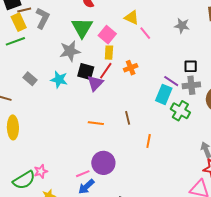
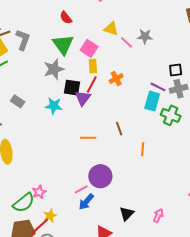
gray star: (182, 26) -> (145, 36), moved
cyan star: (59, 80) -> (54, 106), moved

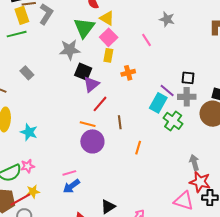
yellow triangle: (111, 29) -> (107, 18), moved
gray star: (145, 36) -> (167, 19), moved
red line: (92, 84) -> (100, 104), moved
cyan star: (54, 106) -> (29, 132), moved
purple circle: (100, 176) -> (92, 141), moved

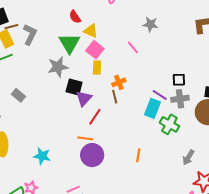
brown line: (120, 122) -> (115, 97), moved
cyan star: (29, 132) -> (42, 156), moved
gray arrow: (194, 162) -> (188, 157), moved, turned -126

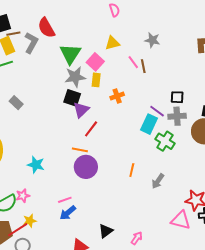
red semicircle: (75, 17) -> (46, 28), moved, size x1.5
yellow triangle: (91, 31) -> (112, 43), moved, turned -42
gray star: (58, 67) -> (75, 77), moved
brown line: (115, 97) -> (143, 66), moved
gray arrow: (188, 157) -> (158, 181), moved

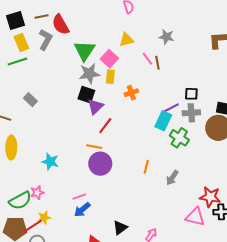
brown line: (13, 34) -> (42, 17), moved
purple line: (157, 111) -> (171, 108), turned -63

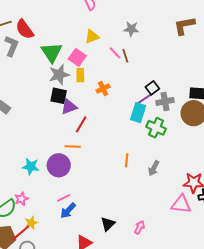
black square: (191, 94) -> (152, 88), moved, turned -32
purple triangle: (95, 107) -> (69, 107), turned 30
purple circle: (100, 164) -> (59, 165), moved

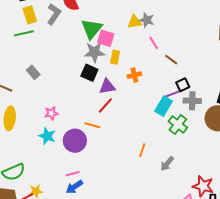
gray star: (131, 29) -> (147, 20), moved
brown line: (125, 56) -> (171, 60), moved, turned -48
pink square: (77, 57) -> (106, 38), moved, turned -30
purple triangle: (69, 107) -> (107, 87), moved
pink star: (21, 199) -> (51, 113), moved

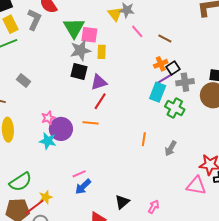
yellow triangle: (135, 22) -> (115, 14), turned -49
brown line: (171, 60) -> (165, 38), moved
orange cross: (134, 75) -> (161, 64), moved
purple circle: (75, 141) -> (61, 129), moved

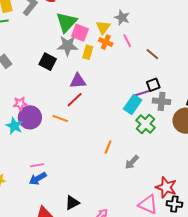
yellow triangle: (115, 14) -> (103, 27), moved
orange cross: (161, 64) -> (106, 42), moved, turned 32
black square: (79, 72) -> (48, 62), moved

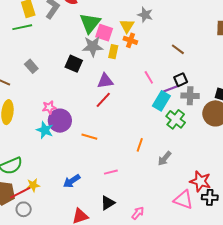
pink line: (127, 41) -> (149, 77), moved
orange line: (60, 119) -> (89, 137), moved
pink line: (37, 165) -> (111, 172), moved

